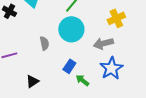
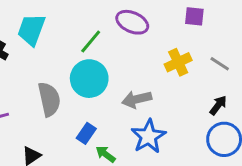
yellow cross: (116, 18) -> (178, 62), moved
gray semicircle: (44, 43) -> (49, 99), size x1.6

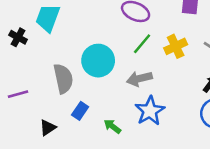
green line: (91, 41) -> (142, 44), moved
blue rectangle: (86, 133) -> (80, 111), moved

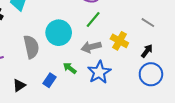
yellow cross: (176, 46) -> (119, 41), moved, turned -36
blue rectangle: (80, 111) -> (50, 80), moved
green arrow: (112, 126) -> (70, 68), moved

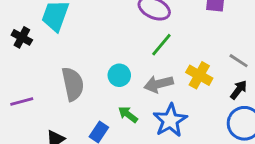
gray line: (148, 23) -> (239, 61), moved
cyan circle: (59, 33) -> (119, 75), moved, size x0.6

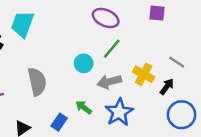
cyan circle: (119, 75) -> (84, 63), moved
black arrow: (239, 90) -> (167, 87), moved

